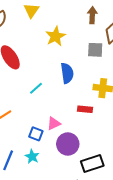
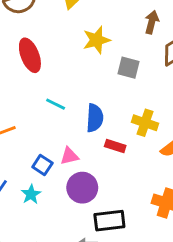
gray square: (95, 50) -> (129, 68), moved
blue semicircle: (67, 73) -> (95, 118), moved
cyan line: (36, 88) -> (56, 104), turned 56

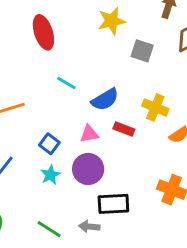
blue semicircle: (95, 118) -> (105, 100), turned 52
pink triangle: (69, 156) -> (89, 134), moved
cyan star: (31, 194) -> (50, 175), moved

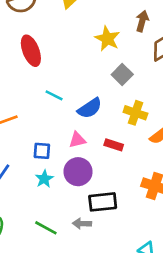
yellow star: (112, 21) -> (107, 39), moved, turned -30
gray square: (142, 51) -> (122, 75), moved, turned 30
red rectangle: (124, 129) -> (114, 145), moved
blue square: (49, 144) -> (42, 151), turned -30

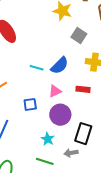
cyan line: (54, 95) -> (37, 68), moved
cyan star: (44, 179) -> (48, 139), moved
black rectangle: (103, 202) -> (83, 134), turned -55

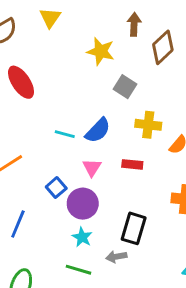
pink triangle: (55, 91) -> (92, 168), turned -32
blue square: (30, 104) -> (56, 188), turned -32
purple circle: (60, 115) -> (83, 204), moved

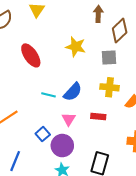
yellow star: (101, 51) -> (76, 47), moved
red ellipse: (21, 82) -> (31, 55), moved
gray square: (125, 87) -> (109, 57), moved, turned -35

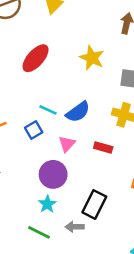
red ellipse: (31, 55) -> (36, 58), turned 65
blue square: (43, 134) -> (34, 130), moved

